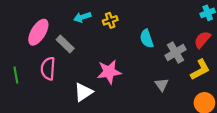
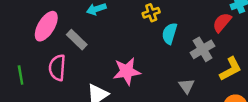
yellow cross: (110, 20) -> (151, 13), moved
cyan semicircle: (147, 39) -> (169, 33), turned 36
red semicircle: (202, 40) -> (222, 22), moved

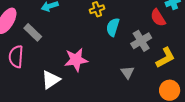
red semicircle: (222, 22) -> (158, 18), turned -72

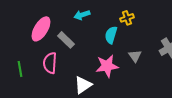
cyan semicircle: (113, 27) -> (111, 35), moved
gray triangle: (127, 72) -> (135, 56), moved

